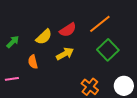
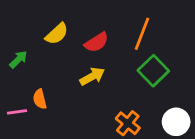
orange line: (100, 24) -> (142, 34), turned -30
yellow semicircle: (44, 37) -> (57, 34), moved
orange semicircle: (33, 62) -> (40, 99), moved

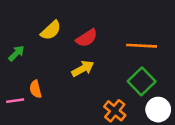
orange line: (142, 34) -> (142, 46), moved, turned 72
green square: (153, 71) -> (142, 81), moved

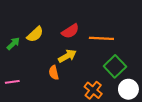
yellow semicircle: (51, 30) -> (35, 34), moved
orange line: (142, 46) -> (101, 38), moved
orange semicircle: (36, 89) -> (54, 73), moved

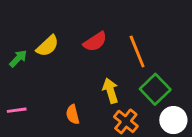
orange line: (101, 38) -> (137, 51), turned 65
yellow arrow: (67, 56) -> (110, 91), moved, turned -78
orange semicircle: (54, 73) -> (73, 114), moved

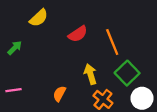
yellow semicircle: (48, 46) -> (39, 18), moved
orange semicircle: (73, 114) -> (59, 94), turned 42

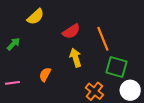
green square: (127, 73) -> (117, 67), turned -30
yellow arrow: (90, 74) -> (76, 58), moved
orange semicircle: (59, 94) -> (45, 74), moved

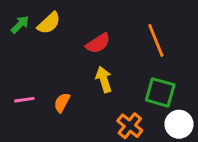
orange line: (103, 39) -> (156, 40), moved
green arrow: (13, 44) -> (20, 24), moved
pink line: (12, 83) -> (24, 100), moved

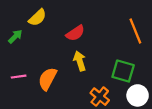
green arrow: (20, 24) -> (15, 37), moved
orange line: (156, 40) -> (135, 31), moved
orange semicircle: (62, 103) -> (47, 79), size x1.5

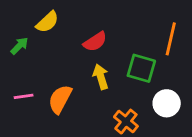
orange line: (135, 31) -> (171, 39), turned 35
green square: (123, 71) -> (141, 68), moved
white circle: (138, 95) -> (167, 103), moved

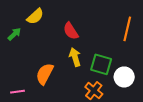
red semicircle: (95, 42) -> (71, 31), turned 90
green square: (141, 68) -> (101, 64), moved
pink line: (24, 96) -> (17, 92), moved

